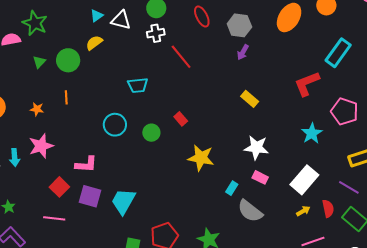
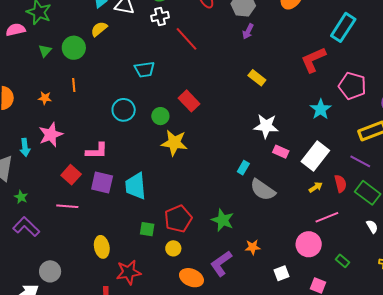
red rectangle: (181, 119) -> (189, 101), size x1.5
yellow star: (201, 158) -> (174, 143), moved
pink rectangle: (260, 177) -> (281, 152), moved
cyan trapezoid: (123, 201) -> (136, 186), turned -32

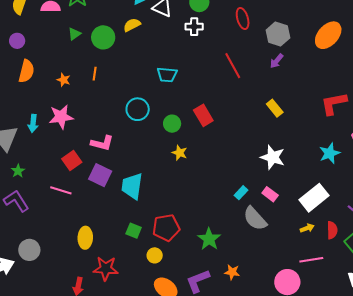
red line: (186, 39) -> (233, 66), moved
yellow star: (174, 143) -> (179, 153), size x0.6
pink rectangle: (281, 152) -> (270, 194), moved

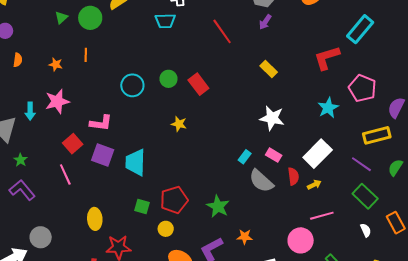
orange semicircle: (26, 71) -> (18, 60), size x0.6
cyan trapezoid: (167, 75) -> (165, 21), moved
green circle: (172, 124) -> (168, 79), moved
pink line: (61, 190) -> (65, 175), turned 55
red semicircle: (332, 230) -> (293, 176), moved

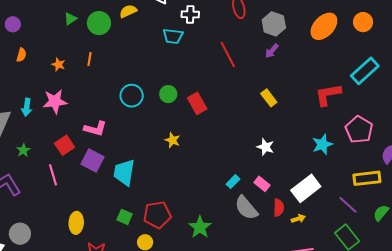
white star: (272, 118) -> (265, 147), size x0.7
green star: (20, 160) -> (23, 150), moved

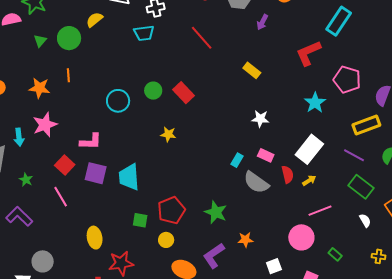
purple arrow: (272, 51) -> (262, 22), moved
orange star: (58, 64) -> (40, 88), size x1.5

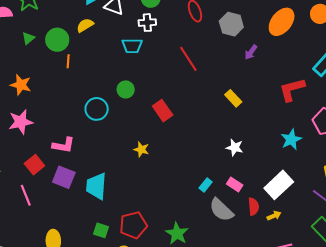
orange line: (68, 75) -> (68, 61), moved
green circle: (153, 91) -> (126, 89), moved

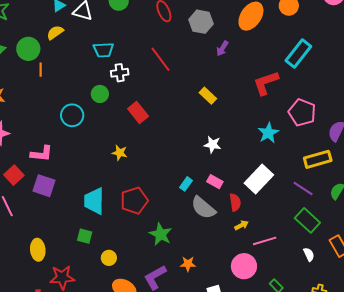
white cross: (147, 23) -> (120, 73), moved
cyan trapezoid: (96, 186) -> (94, 201), moved
yellow arrow: (274, 216) -> (241, 225), moved
red pentagon: (133, 225) -> (134, 201), moved

